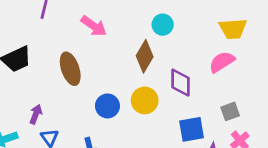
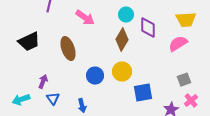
cyan circle: (163, 25) -> (126, 15), moved
purple diamond: (181, 83) -> (148, 28), moved
blue square: (192, 129) -> (143, 93), moved

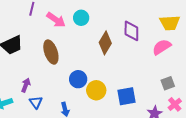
cyan circle: (126, 15) -> (81, 18), moved
pink arrow: (85, 18) -> (56, 20), moved
yellow circle: (122, 72) -> (96, 90), moved

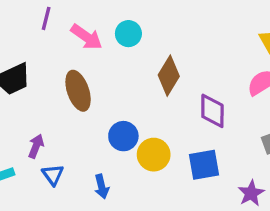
purple diamond: (131, 31) -> (212, 111), moved

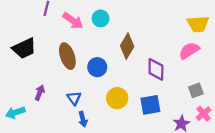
blue circle: (123, 136) -> (97, 67), moved
blue triangle: (53, 175) -> (74, 98), moved

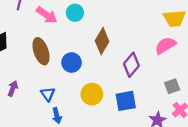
purple diamond: (156, 69) -> (131, 65), turned 40

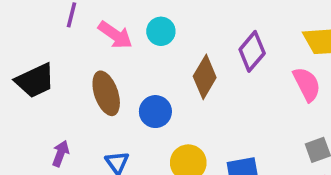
pink semicircle: (165, 46) -> (307, 84), turned 95
purple diamond: (131, 65) -> (252, 51), moved

